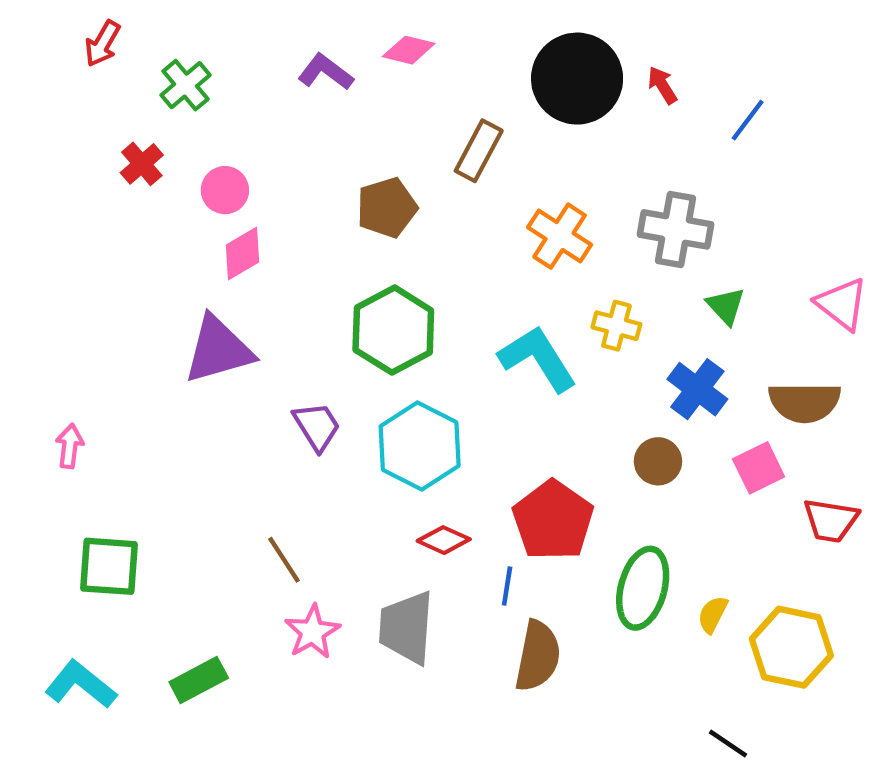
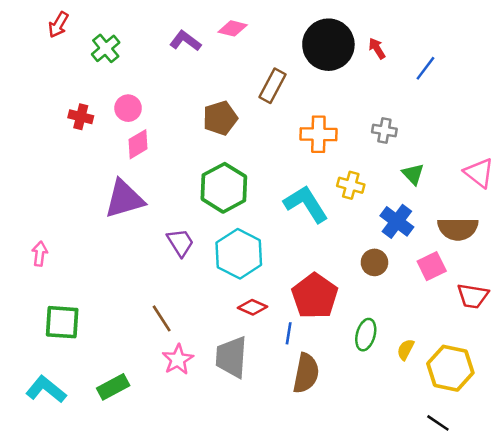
red cross: (142, 164) -> (81, 117), moved, turned -35
gray cross: (675, 229) -> (384, 131), size x0.6
orange cross: (560, 236) -> (318, 134), turned -32
green ellipse: (643, 588) -> (366, 335), size x0.7
black line: (728, 743) -> (438, 423), moved

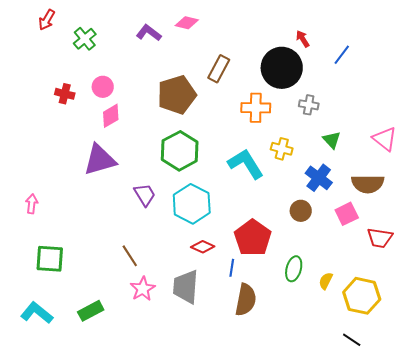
black circle: (328, 45) -> (282, 68), moved
brown pentagon: (220, 118) -> (177, 95), size x1.4

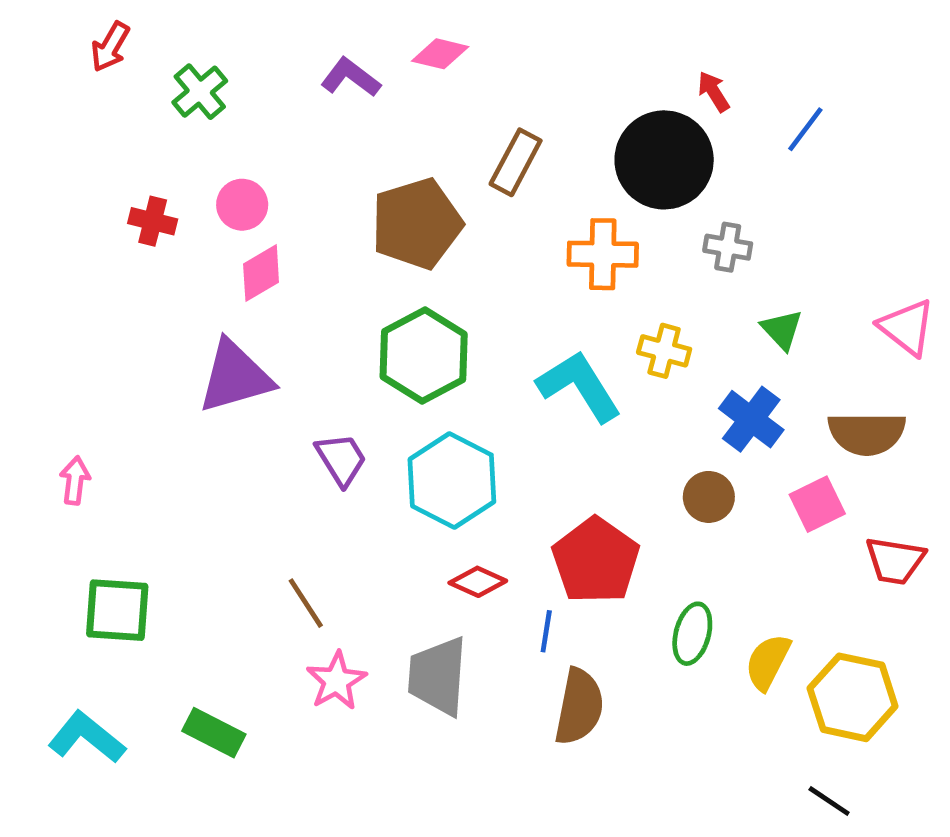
yellow semicircle: (326, 281) -> (768, 662), size x1.4
green rectangle: (91, 311) -> (214, 733), turned 55

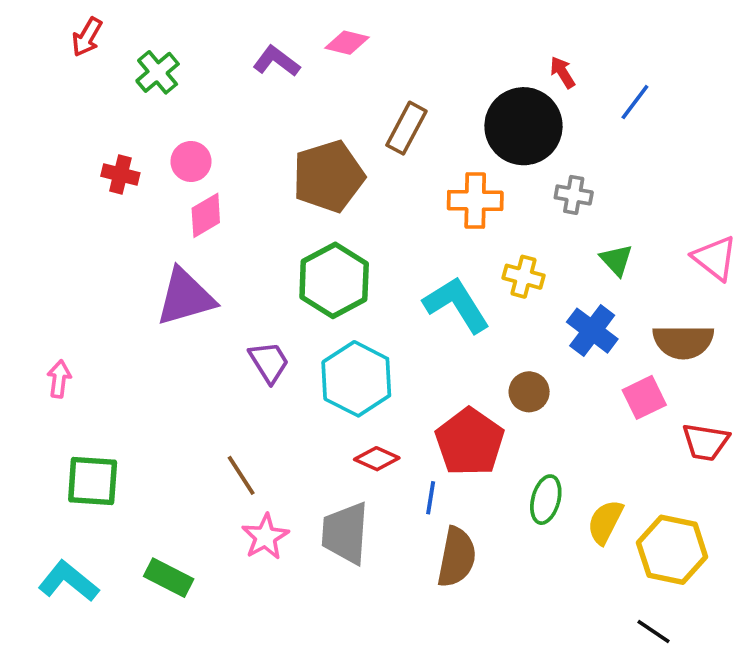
brown circle: (709, 497) -> (529, 392), moved

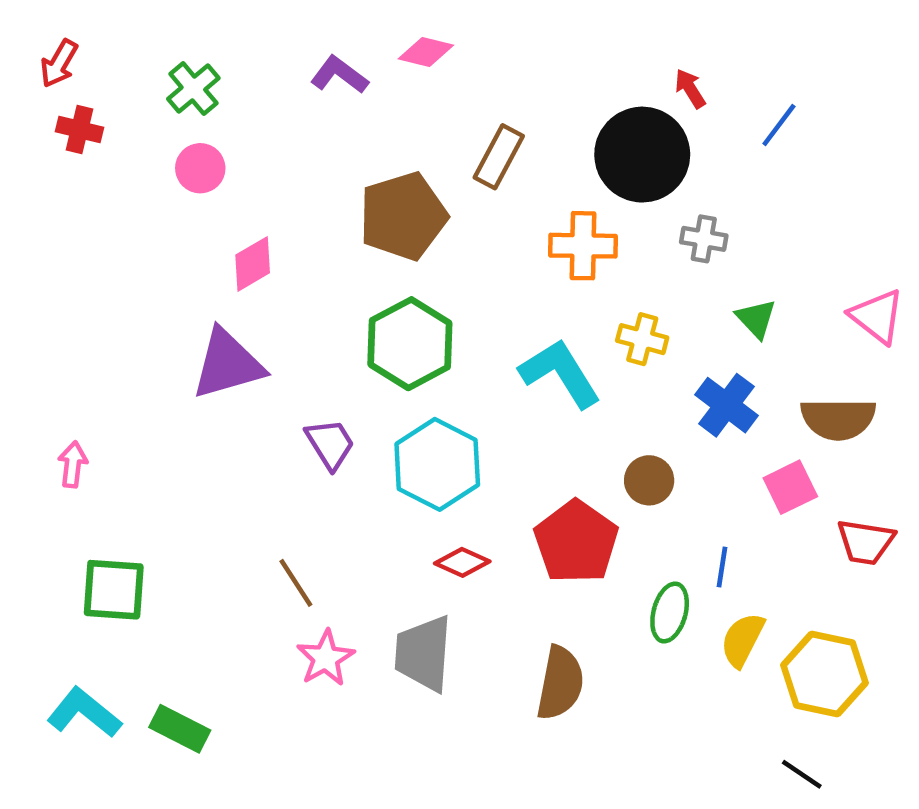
red arrow: (87, 37) -> (59, 63), moved
pink circle: (191, 161) -> (200, 168), moved
red cross: (120, 175) -> (80, 129), moved
blue line: (431, 498) -> (722, 567), moved
green rectangle: (169, 578) -> (180, 729), moved

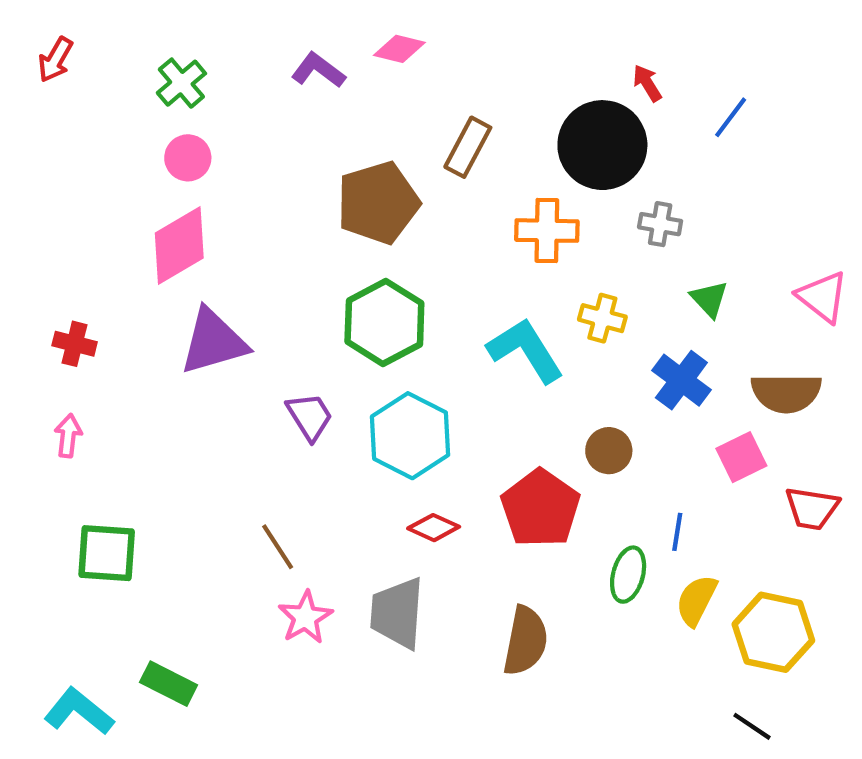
red cross: (80, 129) -> (75, 344), moved
pink diamond: (253, 264) -> (179, 245), moved, size x1.5
cyan L-shape: (84, 713) -> (79, 711), moved

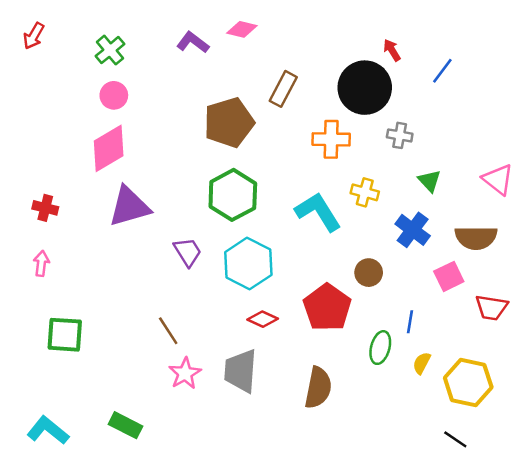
yellow semicircle: (696, 600) -> (422, 363), size x0.7
green rectangle: (169, 684) -> (125, 425), moved

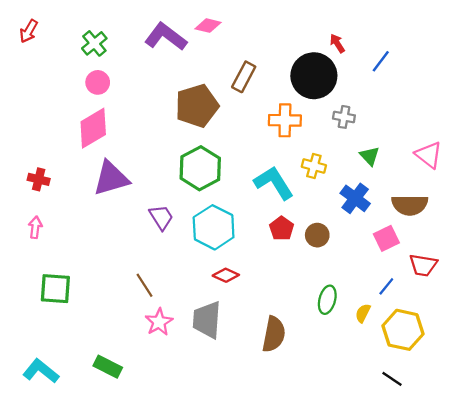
purple L-shape: (193, 42) -> (166, 37), size x1.5
red pentagon: (327, 307) -> (282, 228), moved, size x0.6
blue line: (410, 322) -> (386, 286), moved, turned 30

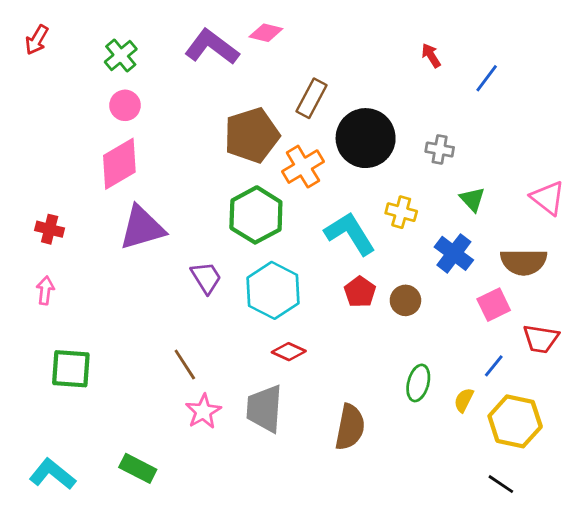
black circle: (314, 76) -> (366, 138), moved
orange cross: (285, 120) -> (303, 167), moved, turned -32

